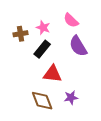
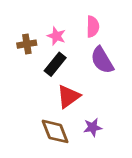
pink semicircle: (71, 20) -> (93, 27), turned -133
red triangle: (52, 74) -> (68, 96), turned -42

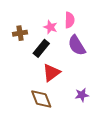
pink star: (56, 36) -> (50, 27), moved
purple star: (93, 127) -> (82, 95), moved

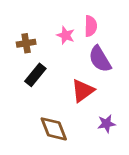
black rectangle: (41, 48) -> (35, 75), moved
red triangle: (51, 73) -> (83, 91), moved

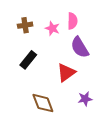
brown cross: (26, 43) -> (25, 25), moved

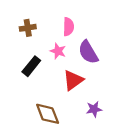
pink semicircle: (72, 21) -> (68, 27), moved
pink star: (52, 28) -> (58, 51), moved

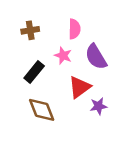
purple star: (94, 109) -> (98, 106), moved
brown diamond: (48, 114) -> (42, 110), moved

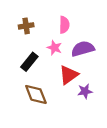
purple semicircle: (96, 57) -> (83, 49), turned 105

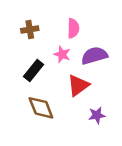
purple star: (85, 91) -> (97, 115), moved

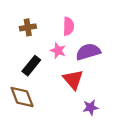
red triangle: (78, 85) -> (73, 80), turned -35
brown diamond: (41, 108) -> (22, 97), moved

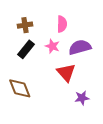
black rectangle: (31, 66) -> (26, 49), moved

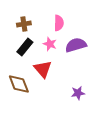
red triangle: (66, 73) -> (43, 69), moved

